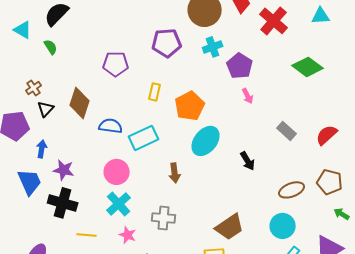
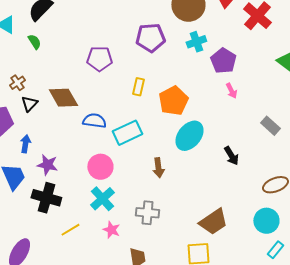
brown diamond: (80, 103) -> (63, 98), turned -48
yellow line: (87, 235) -> (70, 230), turned -36

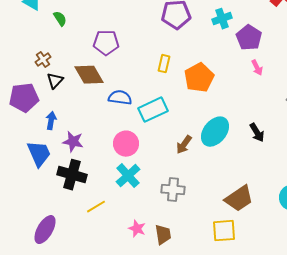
purple pentagon: (99, 59) -> (106, 43), moved
cyan ellipse: (189, 136) -> (215, 132), moved
brown arrow: (158, 168) -> (184, 145), turned 42
pink star: (111, 230) -> (137, 229), moved

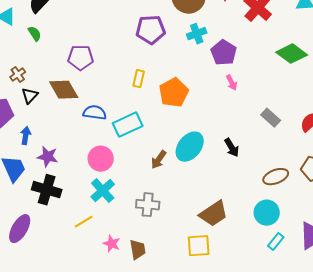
yellow line: (96, 207) -> (84, 222), moved
purple ellipse: (45, 230) -> (20, 229), moved

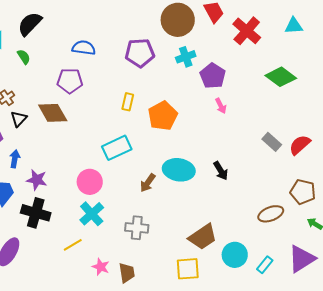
blue semicircle: (95, 113) -> (84, 48), moved
gray rectangle: (271, 118) -> (272, 142), moved
cyan ellipse: (190, 147) -> (179, 170), turned 60
brown ellipse: (276, 177) -> (271, 214), moved
cyan circle: (267, 213) -> (235, 255), moved

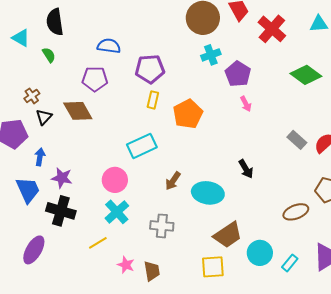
black semicircle: (30, 24) -> (55, 22), turned -52
purple pentagon: (140, 53) -> (150, 69), moved
cyan ellipse: (179, 170) -> (208, 193), moved

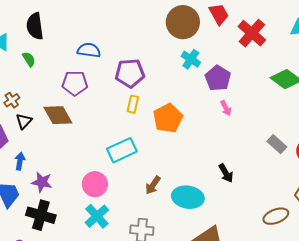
cyan cross: (211, 55) -> (191, 59), turned -36

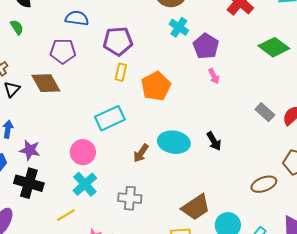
cyan ellipse: (188, 197) -> (174, 142), moved

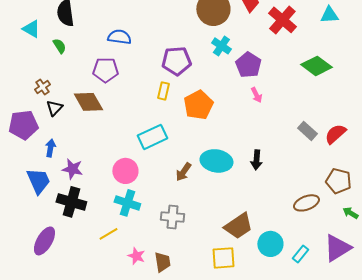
purple pentagon: (118, 41) -> (176, 61), moved
black arrow: (214, 141) -> (256, 160), turned 36
cyan cross: (85, 184) -> (127, 203), turned -30

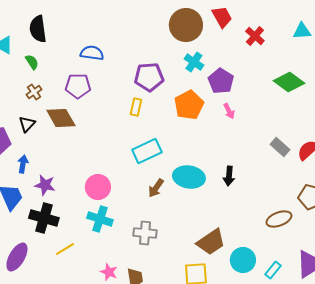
red cross: (282, 20) -> (255, 36), size x0.7
brown cross: (42, 87) -> (34, 92), moved
orange pentagon: (198, 105) -> (189, 105), moved
cyan rectangle: (152, 137) -> (147, 151), moved
yellow line: (108, 234) -> (65, 249), moved

